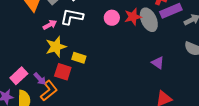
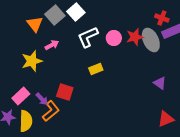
white L-shape: (72, 17) -> (88, 37), moved, turned -35
yellow star: (56, 47) -> (32, 61), moved
yellow rectangle: (79, 58) -> (96, 69), moved, turned -40

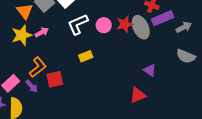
yellow star: (32, 61) -> (22, 35), moved
red square: (65, 92) -> (55, 79), turned -30
orange L-shape: (51, 111) -> (38, 67), moved
red triangle: (166, 119) -> (138, 95), moved

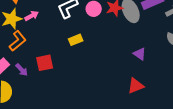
orange L-shape: (38, 67) -> (18, 41), moved
red triangle: (138, 95) -> (136, 86), moved

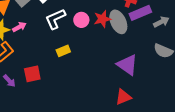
purple triangle: (140, 54) -> (127, 65), size x1.6

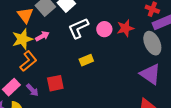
gray ellipse: (118, 22) -> (152, 43), moved

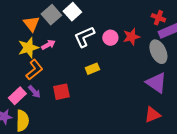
purple arrow: (32, 90) -> (34, 92), moved

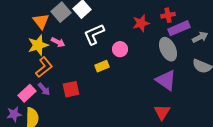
red cross: (158, 18) -> (168, 15), turned -32
red star: (131, 37) -> (141, 23), moved
pink circle: (110, 38) -> (120, 49), moved
pink arrow: (48, 45) -> (58, 42), turned 56
red triangle: (152, 115) -> (162, 112), turned -36

